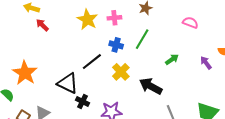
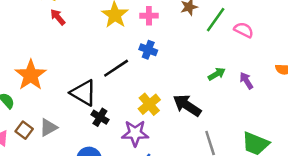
green line: (142, 39) -> (216, 20), moved
purple arrow: (206, 63) -> (246, 81), moved
yellow cross: (121, 72) -> (149, 104), moved

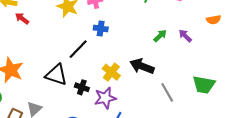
black cross: (100, 117) -> (82, 87), moved

